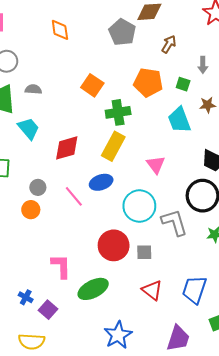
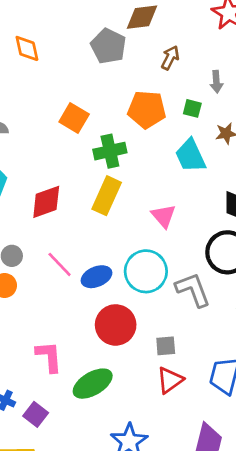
blue ellipse: (101, 182) -> (96, 277), moved
gray square: (144, 252) -> (166, 346), moved
red triangle: (152, 290) -> (170, 380), turned 50

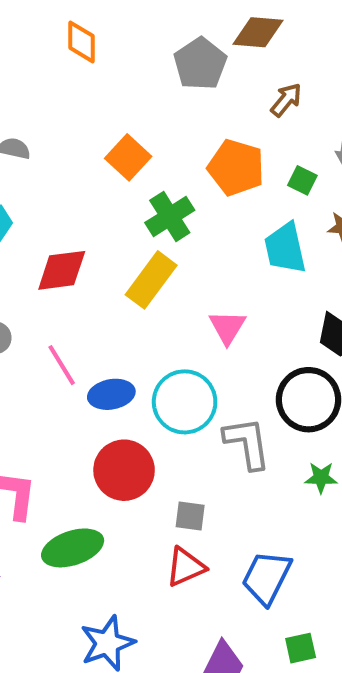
green cross: (110, 151) -> (170, 216), turned -32

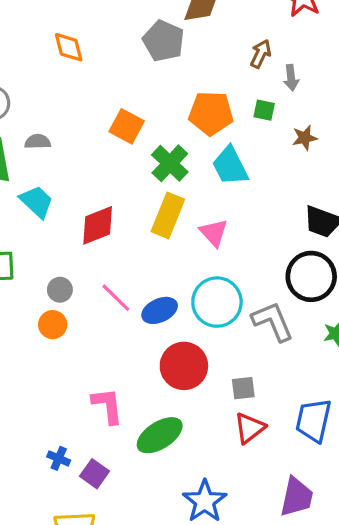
brown arrow: (286, 100) -> (261, 54), moved
cyan trapezoid: (285, 248) -> (230, 166), moved
pink triangle: (227, 327) -> (214, 233), moved

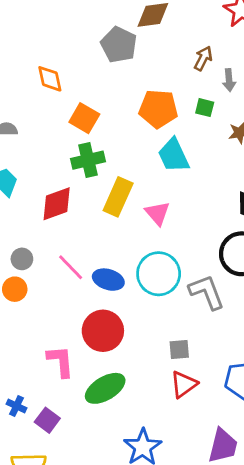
orange diamond: (69, 47) -> (50, 79), moved
green cross: (170, 163) -> (88, 160), moved, turned 32
blue ellipse: (160, 310) -> (108, 280), turned 40
red circle: (184, 366) -> (103, 331), moved

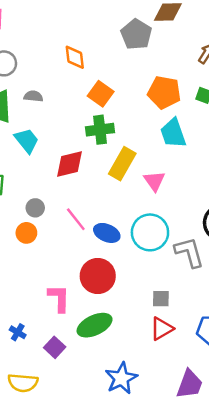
purple square: (47, 420) -> (55, 347), moved

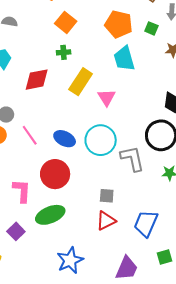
green cross: (100, 130) -> (64, 52), size x0.6
pink line: (76, 219) -> (30, 135), moved

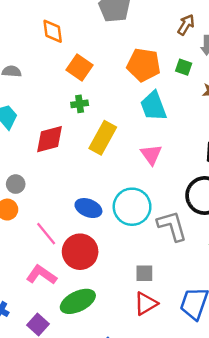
pink triangle: (107, 97) -> (151, 155), moved
pink line: (30, 135) -> (46, 234), moved
pink L-shape: (22, 191) -> (41, 275), turned -55

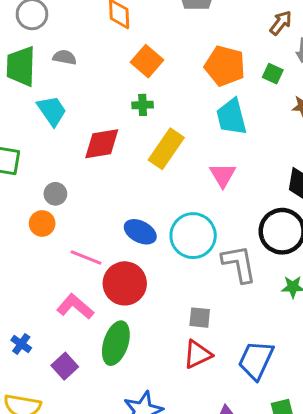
pink line: (46, 234) -> (86, 257), turned -35
green ellipse: (78, 301) -> (116, 343), turned -52

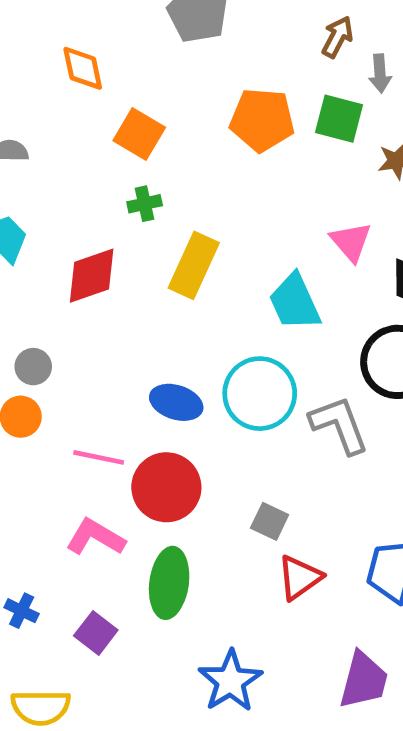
green square: (273, 74) -> (339, 119), size x1.5
cyan trapezoid: (232, 117) -> (295, 302), moved
pink triangle: (223, 175) -> (351, 242), moved
gray square: (200, 318) -> (270, 521), moved, turned 30

